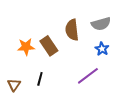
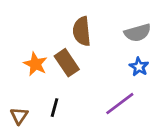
brown semicircle: (72, 30) -> (82, 31), moved
orange star: (26, 47) -> (35, 64), turned 30

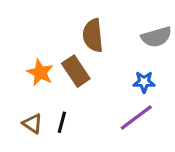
blue star: (139, 67) -> (144, 82), moved, turned -30
brown triangle: (19, 116) -> (32, 124), moved, turned -30

